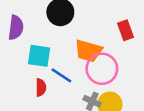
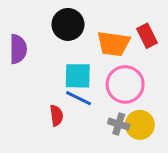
orange trapezoid: (88, 51) -> (113, 44), moved
cyan square: (39, 56) -> (78, 76), moved

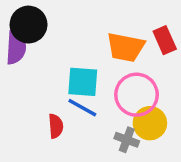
black circle: (68, 24) -> (29, 25), moved
yellow circle: (140, 125) -> (150, 123), moved

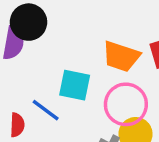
blue line: (82, 108) -> (46, 110), moved
red semicircle: (56, 126) -> (17, 125), moved

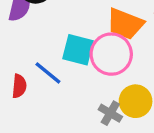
pink circle: (126, 104) -> (111, 54), moved

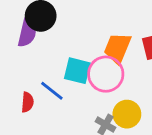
orange trapezoid: (125, 24) -> (117, 48), turned 92

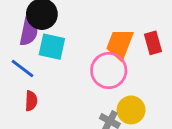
cyan square: (77, 71) -> (52, 47), moved
blue line: (52, 91) -> (23, 68), moved

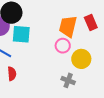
pink circle: (109, 71) -> (63, 46), size x0.6
yellow circle: (131, 110) -> (81, 59), moved

